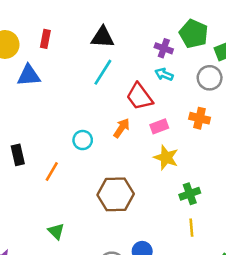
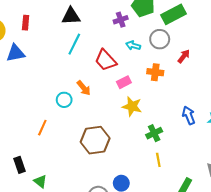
purple cross: (164, 48) -> (121, 20), turned -32
cyan arrow: (164, 74) -> (133, 45), moved
orange arrow: (122, 128) -> (84, 88), moved, turned 112
black rectangle: (18, 155) -> (19, 165), moved
green triangle: (56, 231) -> (40, 181), moved

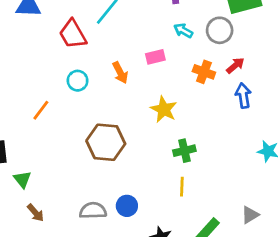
red arrow: (184, 56) -> (235, 65), moved
red trapezoid: (106, 60) -> (73, 34), moved
pink rectangle: (124, 82) -> (155, 57), moved
orange arrow: (84, 88) -> (120, 73), moved
blue arrow: (189, 115) -> (243, 96), moved

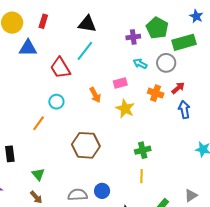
cyan circle: (78, 81) -> (56, 102), moved
yellow star: (164, 109) -> (125, 109), moved
green triangle: (22, 179) -> (38, 174), moved

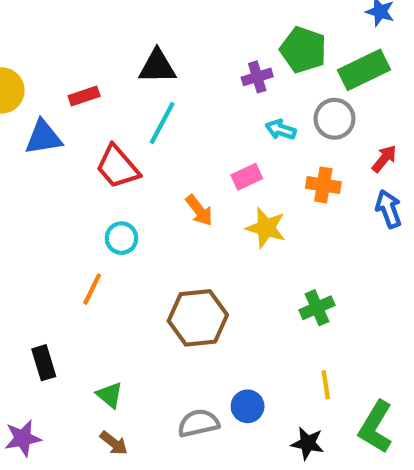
red rectangle: (43, 21) -> (84, 96), moved, turned 64
red arrow: (178, 88) -> (384, 159), moved
yellow line: (141, 176) -> (326, 385), moved

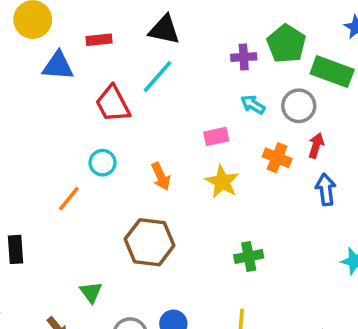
green rectangle: (364, 70) -> (332, 72), turned 33
red arrow: (384, 159) -> (316, 146), moved, turned -35
orange arrow: (199, 210) -> (161, 176), moved
green triangle: (110, 395) -> (91, 292), moved

